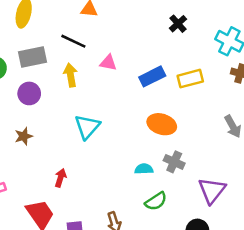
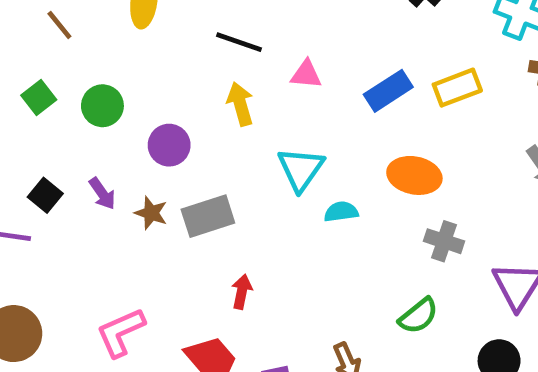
gray rectangle: (32, 57) -> (208, 216), moved
cyan triangle: (87, 127) -> (301, 169), moved
brown star: (24, 136) -> (151, 213), moved, turned -30
cyan semicircle: (144, 169) -> (341, 212), moved

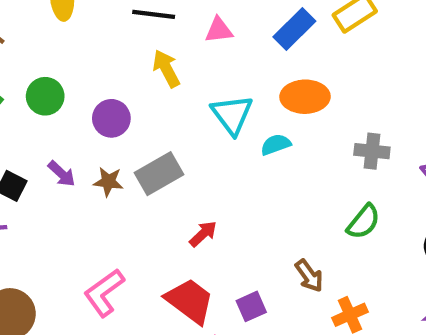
orange ellipse: (414, 175) -> (305, 97), moved
red arrow: (242, 292) -> (203, 234), turned 48

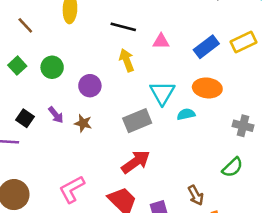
gray rectangle: (159, 174) -> (137, 121), moved
red arrow: (203, 234) -> (136, 162), size x1.6

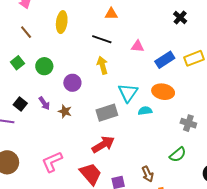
pink triangle: (161, 41) -> (138, 46), moved

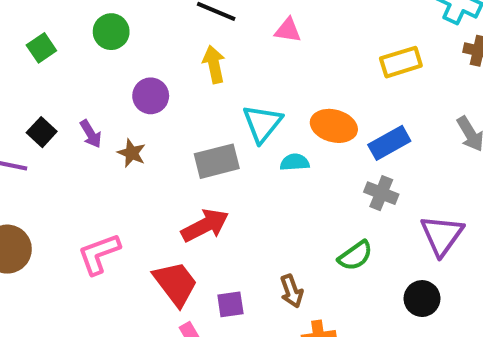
blue rectangle: (165, 60) -> (389, 143), moved
green circle: (44, 66) -> (111, 32), moved

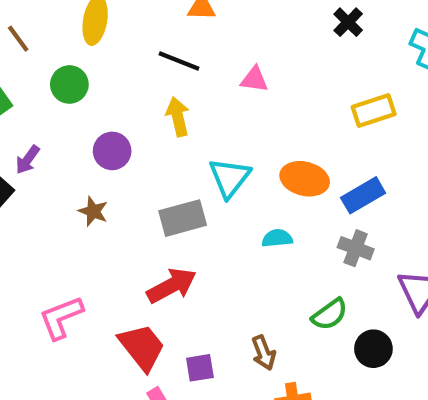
purple arrow: (91, 134) -> (28, 160), moved, turned 68
cyan semicircle: (295, 162) -> (277, 238), moved
black circle: (422, 299) -> (373, 349), moved

